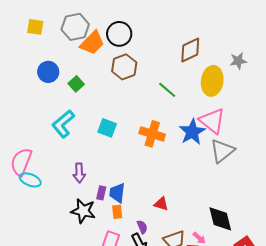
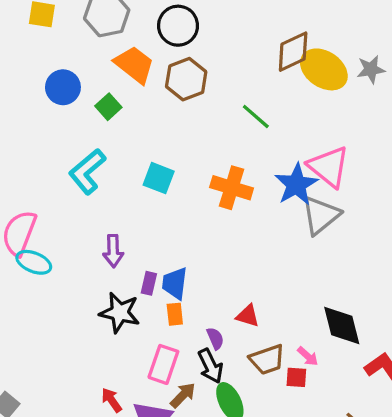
orange trapezoid: (92, 43) -> (134, 65), moved, turned -96
yellow ellipse: (212, 81) -> (324, 69), moved, turned -64
gray triangle: (222, 151) -> (321, 215), moved
red triangle: (161, 204) -> (248, 316), moved

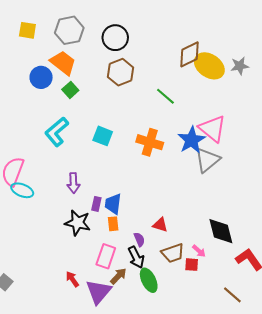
orange trapezoid: (134, 65) -> (63, 63), moved

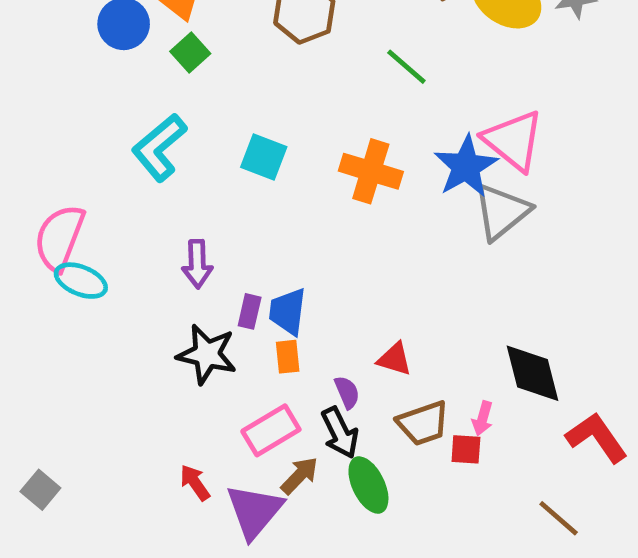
pink arrow: (199, 251) -> (483, 418), turned 64
pink rectangle: (106, 256) -> (271, 430), turned 40

